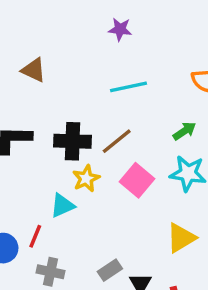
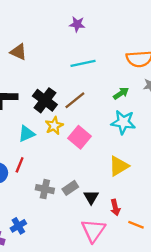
black cross: (73, 141) -> (45, 100), turned 35
pink square: (137, 180) -> (80, 137), moved
cyan triangle: (62, 206) -> (26, 134), moved
gray cross: (51, 272) -> (45, 189), moved

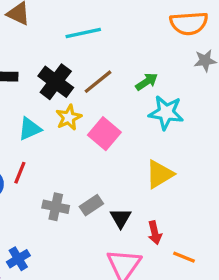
cyan line: (83, 63) -> (83, 33), moved
green arrow: (121, 93) -> (147, 82), moved

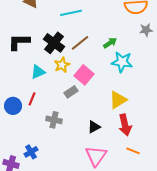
gray rectangle: (91, 205) -> (71, 92), moved
black triangle: (121, 218) -> (94, 127), turned 32
red arrow: (155, 233) -> (125, 125), moved, size x1.5

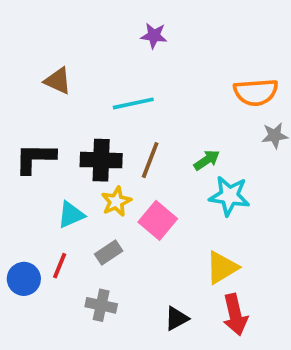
black cross: (54, 43) -> (101, 160), turned -35
brown line: (80, 43) -> (150, 160), turned -30
gray rectangle: (71, 92) -> (109, 252), moved

